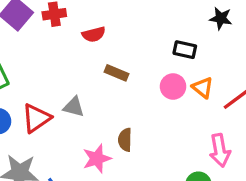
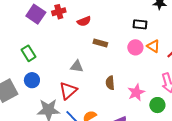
red triangle: (36, 118) -> (68, 91), moved
pink star: (97, 159) -> (136, 92), moved

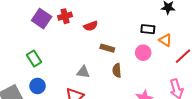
orange triangle: (153, 46) -> (165, 40), moved
brown semicircle: (110, 83) -> (117, 70), moved

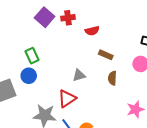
gray triangle: (83, 72) -> (79, 75), turned -32
blue circle: (38, 86) -> (29, 76), moved

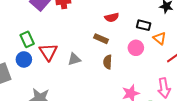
red semicircle: (92, 31) -> (112, 17), moved
red triangle: (67, 99) -> (48, 52), moved, turned -30

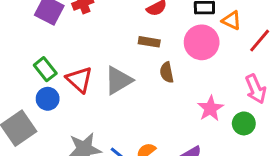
pink circle: (136, 48) -> (202, 42), size x1.5
gray triangle: (74, 59) -> (118, 80), size x1.5

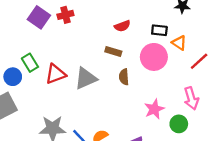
red triangle: (79, 80) -> (56, 74), turned 50
blue circle: (48, 99) -> (13, 77), moved

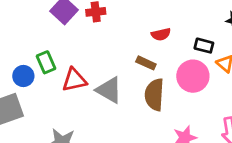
brown semicircle: (124, 77) -> (154, 95), size x1.6
gray triangle: (86, 78) -> (109, 90), turned 45

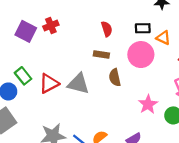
red semicircle: (161, 34) -> (107, 29), turned -80
brown semicircle: (154, 95) -> (115, 77), size x0.7

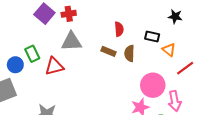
pink circle: (141, 55) -> (153, 85), moved
brown semicircle: (115, 77) -> (129, 53), moved
gray triangle: (78, 84) -> (71, 42), moved, turned -30

